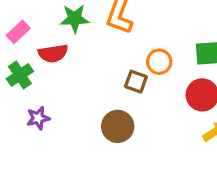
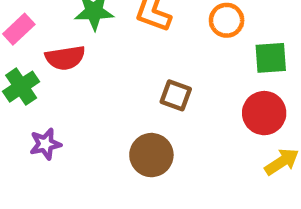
orange circle: (159, 62) -> (227, 20), moved

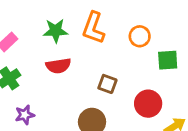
red semicircle: (65, 58) -> (58, 66), moved
red circle: (264, 113) -> (148, 104), moved

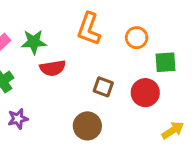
green star: (56, 31) -> (34, 42), moved
red circle: (148, 104) -> (145, 93), moved

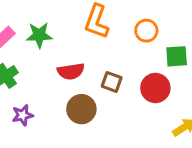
red semicircle: (53, 68) -> (71, 71), moved
brown circle: (87, 126) -> (81, 109), moved

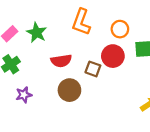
green star: (39, 35) -> (37, 33), turned 30
red circle: (155, 88) -> (113, 56), moved

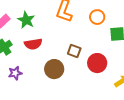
red circle: (113, 56) -> (97, 63), moved
red semicircle: (61, 61) -> (33, 44), moved

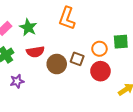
orange circle: (97, 17) -> (99, 49), moved
brown circle: (54, 69) -> (57, 64), moved

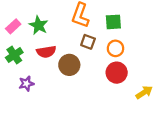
green square: (121, 42) -> (113, 22), moved
brown square: (77, 59) -> (88, 42), moved

